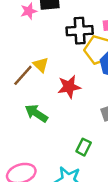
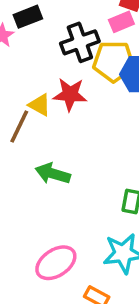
red star: (69, 87) -> (70, 94), moved, turned 30

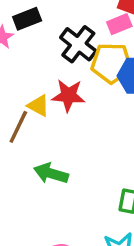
black cross: (80, 42) -> (78, 44), turned -33

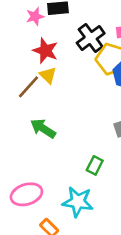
red star: (68, 95) -> (45, 51), moved

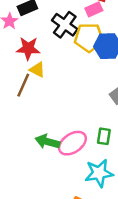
green arrow: (43, 128) -> (47, 142), moved
pink ellipse: (26, 194) -> (72, 143), moved

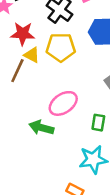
yellow pentagon: (89, 38) -> (61, 47), moved
pink ellipse: (72, 143) -> (63, 103), moved

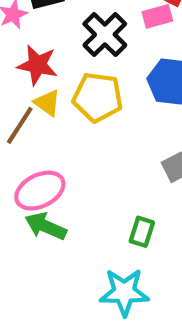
pink ellipse: (63, 103) -> (40, 191), moved

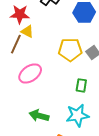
yellow pentagon: (98, 97) -> (70, 50), moved
green arrow: (46, 226) -> (39, 116), moved

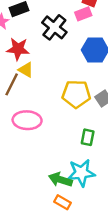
pink ellipse: (30, 73) -> (27, 120), turned 35
green arrow: (39, 116) -> (60, 180), moved

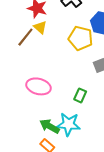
yellow pentagon: (76, 94) -> (81, 38), moved
pink ellipse: (27, 120) -> (39, 86), moved

